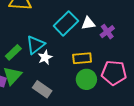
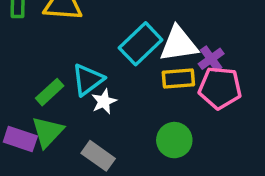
white triangle: (88, 23) -> (179, 44), size x1.6
yellow rectangle: (82, 58) -> (178, 78), moved
pink pentagon: (114, 73) -> (220, 88), moved

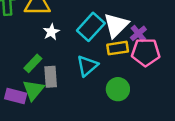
white triangle: (179, 44) -> (116, 25), turned -32
cyan triangle: (88, 80) -> (87, 66), moved
white star: (104, 101) -> (51, 32), moved
gray rectangle: (98, 156) -> (51, 77), moved, turned 55

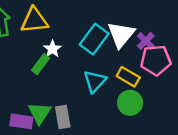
yellow rectangle: (118, 48) -> (128, 77), moved, turned 45
green rectangle: (33, 63) -> (41, 64), moved
gray rectangle: (51, 77) -> (63, 117), moved

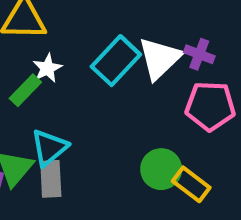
purple cross: (146, 41) -> (199, 54), moved, turned -30
yellow rectangle: (128, 77) -> (191, 184), moved
cyan triangle: (95, 81) -> (49, 148), moved

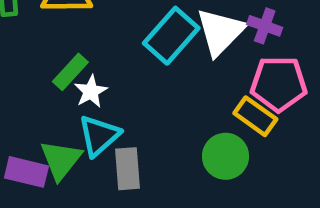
white star: (47, 68) -> (91, 91), moved
gray rectangle: (51, 179) -> (128, 169), moved
yellow rectangle: (191, 184) -> (255, 116), moved

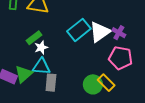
yellow rectangle: (255, 116) -> (106, 83), moved
cyan triangle: (99, 136) -> (41, 67), turned 36

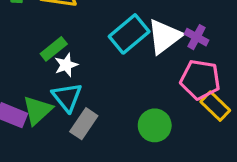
cyan triangle: (41, 67) -> (67, 97), turned 48
gray rectangle: (51, 83) -> (84, 124), turned 30
yellow rectangle: (106, 83) -> (215, 106), moved

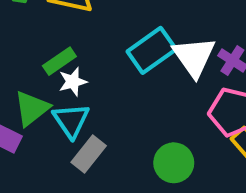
white triangle: (164, 36) -> (194, 57), turned -33
green triangle: (37, 110) -> (32, 108), moved

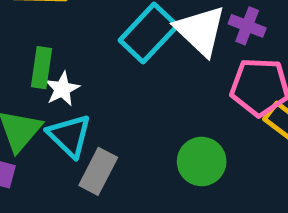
green rectangle: (59, 61) -> (41, 68), turned -36

